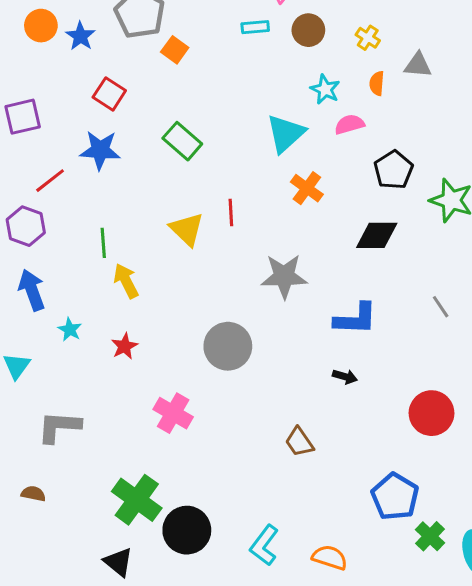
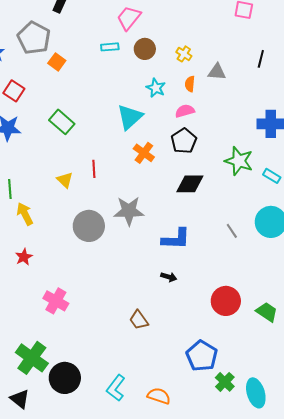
pink semicircle: (349, 124) -> (185, 111), moved
black pentagon: (394, 170) -> (184, 141), moved
yellow triangle: (187, 229) -> (65, 180), size x0.7
gray circle: (228, 346) -> (89, 226), moved

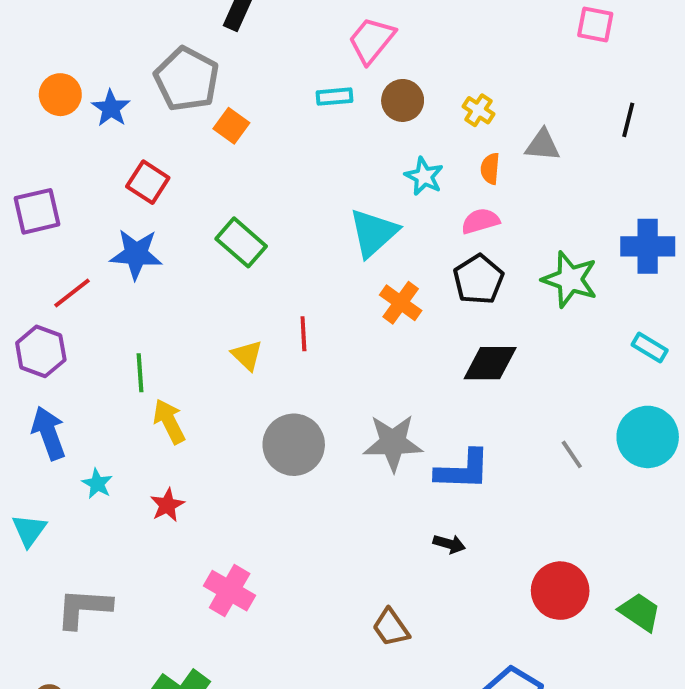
green star: (239, 161) -> (570, 279), moved
gray star: (129, 211) -> (393, 443), moved

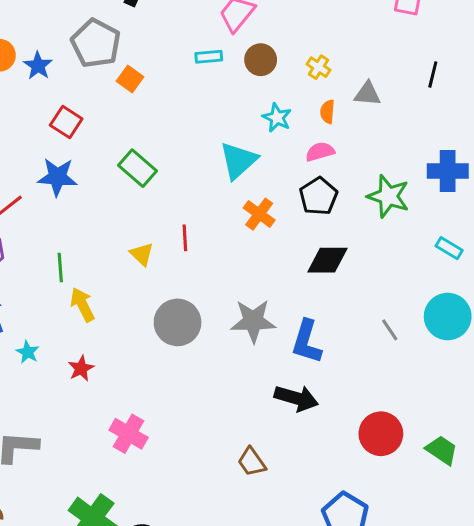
blue L-shape: (463, 470) -> (307, 342), turned 105
black arrow: (449, 544) -> (296, 398), size x1.8

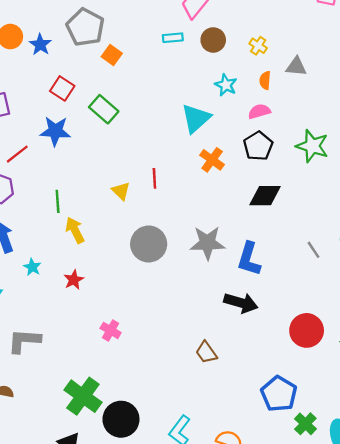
green rectangle: (137, 168) -> (104, 109), moved
pink cross: (129, 434) -> (111, 330), size x0.7

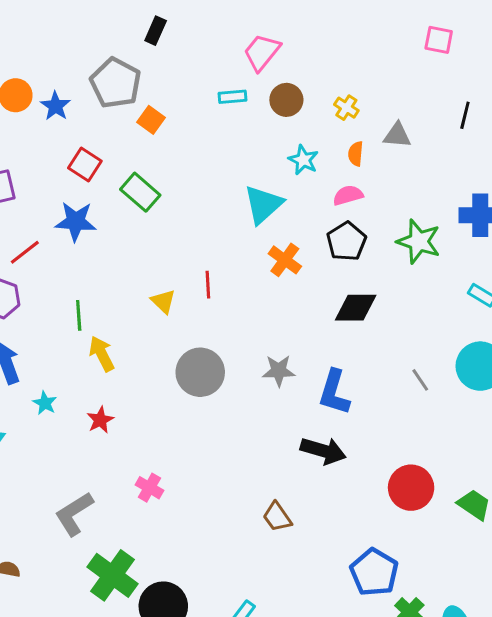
gray star: (207, 243) -> (279, 371), size x0.7
gray L-shape: (24, 341) -> (74, 514), moved, turned -36

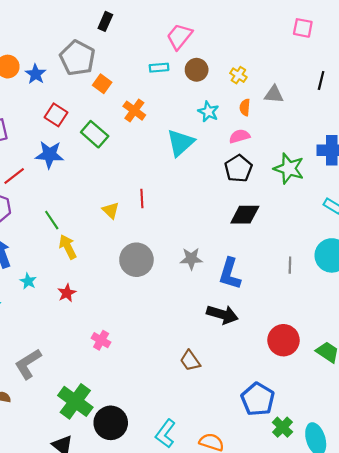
orange cross: (285, 260) -> (134, 111), moved
green line: (79, 315) -> (52, 220), turned -30
gray line: (420, 380) -> (290, 265), turned 35
gray L-shape: (74, 514) -> (28, 364), moved

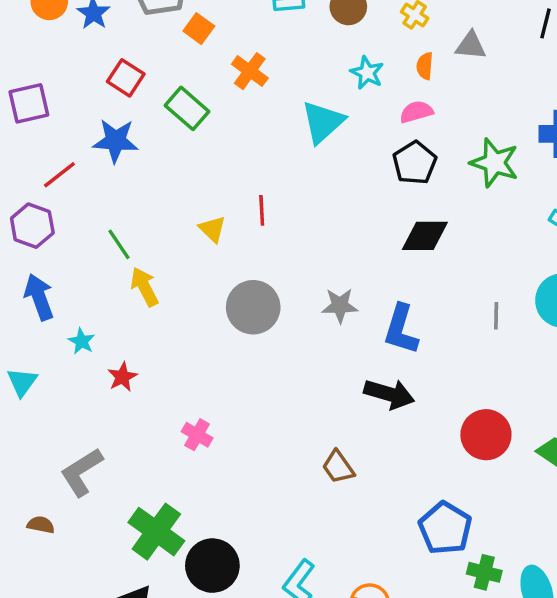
red star: (67, 293) -> (122, 377), moved
green cross: (282, 427) -> (484, 572), turned -30

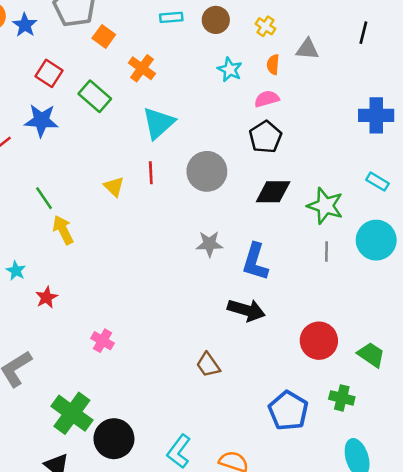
cyan triangle: (323, 122) -> (159, 123), moved
green star: (494, 163) -> (325, 206), moved
gray circle: (253, 307) -> (207, 171), moved
green cross: (484, 572) -> (342, 398), moved

